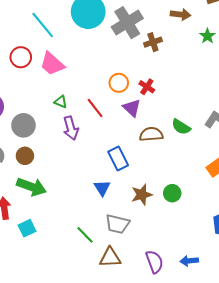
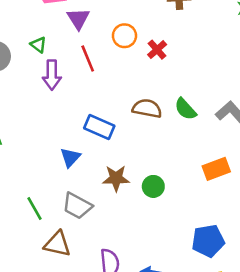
green triangle: (61, 102) -> (38, 45), moved
purple triangle: (132, 108) -> (78, 19), moved
blue rectangle: (118, 158) -> (99, 127), turned -55

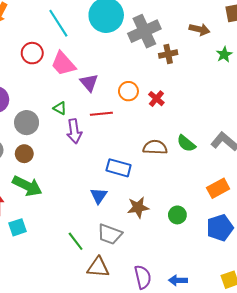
red line: (88, 58) -> (101, 114), turned -65
green circle: (153, 186) -> (177, 215), moved
blue pentagon: (208, 241) -> (220, 228), moved

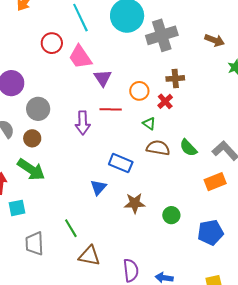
brown cross: (168, 54) -> (175, 78), moved
green triangle: (60, 108) -> (149, 123), moved
orange rectangle: (218, 188) -> (215, 182), moved
gray trapezoid: (110, 234) -> (35, 244), moved, turned 60

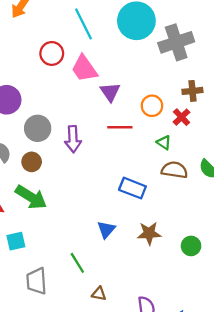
purple arrow: (83, 123) -> (73, 139), moved
blue triangle: (98, 187) -> (106, 230), moved
brown triangle: (89, 256) -> (99, 294), size x0.6

